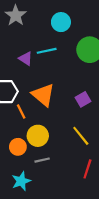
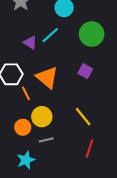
cyan line: (47, 51) -> (50, 35), turned -30
purple square: (83, 99) -> (85, 71), moved, turned -32

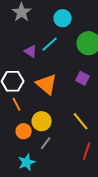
orange line: (26, 93) -> (17, 104), moved
gray line: (46, 140) -> (46, 143), turned -40

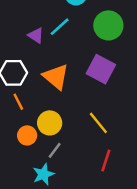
purple square: (83, 78) -> (101, 69), size x1.6
cyan star: (27, 162) -> (43, 174), moved

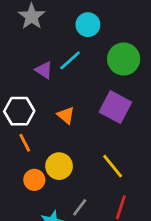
orange triangle: (56, 77) -> (66, 115), size x0.6
gray line: (55, 150) -> (80, 207), moved

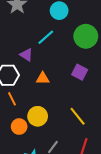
purple triangle: (44, 70) -> (26, 55), moved
purple square: (115, 107) -> (80, 72), size x0.7
orange triangle: (66, 115) -> (43, 78), turned -40

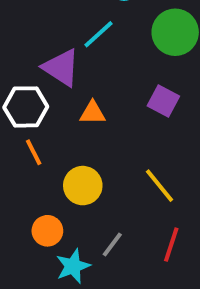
purple triangle: (26, 55) -> (61, 68), size x1.5
orange circle: (19, 127) -> (47, 231), moved

